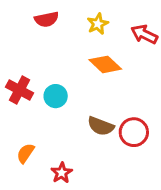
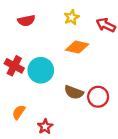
red semicircle: (47, 19) -> (26, 21), moved
orange diamond: (105, 64) -> (77, 47), turned -30
cyan circle: (56, 96) -> (41, 70), size x1.5

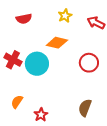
orange diamond: (77, 47) -> (57, 43), moved
brown semicircle: (74, 92) -> (85, 108), moved, turned 90
red circle: (98, 97) -> (89, 63), moved

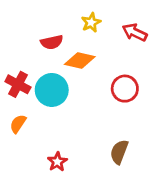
red semicircle: (24, 19) -> (52, 42), moved
orange semicircle: (17, 102) -> (18, 124), moved

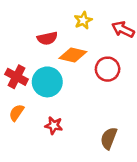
red circle: (125, 89) -> (108, 69), moved
red star: (57, 162) -> (54, 125), moved, turned -30

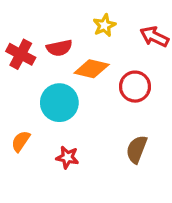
red cross: (17, 77) -> (21, 54), moved
brown semicircle: (109, 138) -> (137, 149), moved

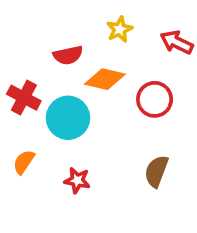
red cross: (21, 54) -> (24, 98), moved

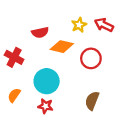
yellow star: (120, 29) -> (79, 25), moved
cyan circle: (68, 118) -> (47, 81), moved

